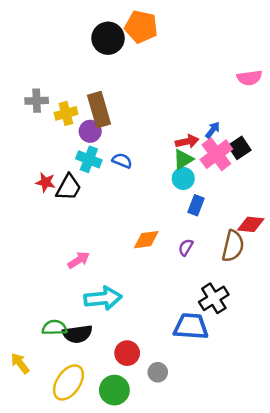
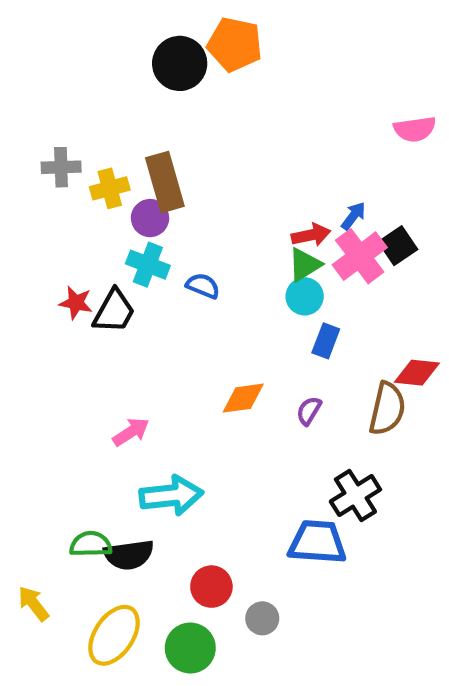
blue semicircle: (122, 161) -> (203, 286), moved

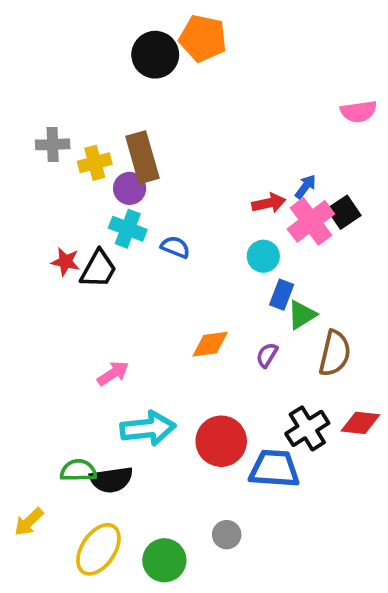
green triangle: (305, 265) -> (302, 315), moved
red diamond: (417, 373) -> (360, 423), moved
red circle: (211, 587) -> (221, 441), moved, size x1.4
yellow arrow: (34, 604) -> (29, 522), turned -96

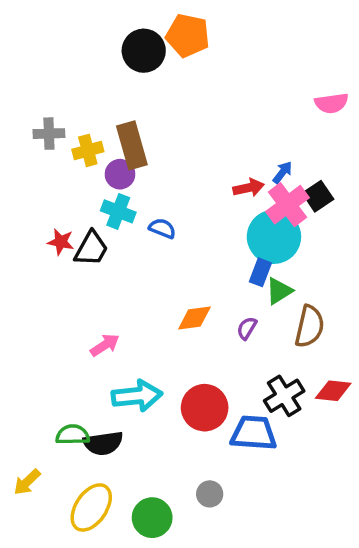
cyan circle: (263, 256) -> (274, 237), moved, size x1.8

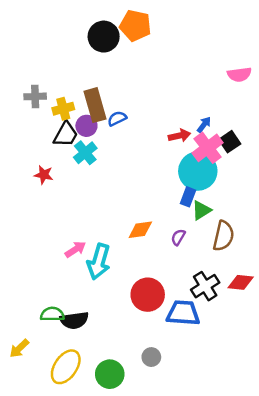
cyan cross: (118, 211) -> (85, 153), turned 30
blue semicircle: (162, 228) -> (117, 118), moved, turned -48
black trapezoid: (91, 249) -> (66, 134), moved
cyan arrow: (137, 396) -> (99, 262), moved, turned 112

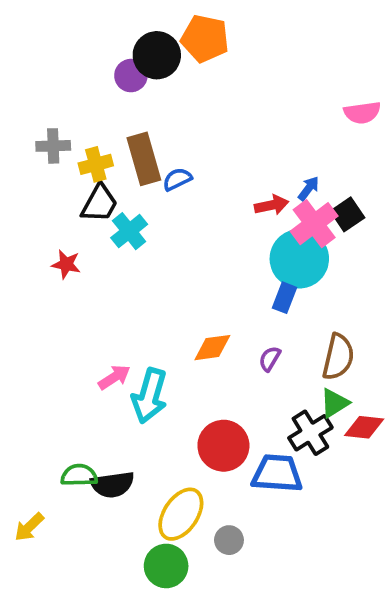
purple circle: (86, 126) -> (131, 76), moved
green triangle: (201, 210) -> (334, 403), moved
yellow ellipse: (66, 367) -> (181, 514), moved

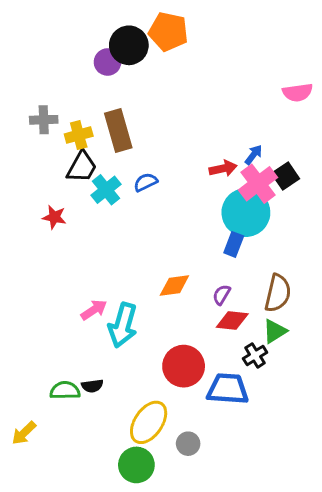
blue semicircle: (177, 179) -> (146, 182), moved
red diamond: (364, 427) -> (232, 321), moved
black cross: (310, 433) -> (255, 355), size x0.7
black semicircle: (112, 485) -> (92, 386), moved, size x0.6

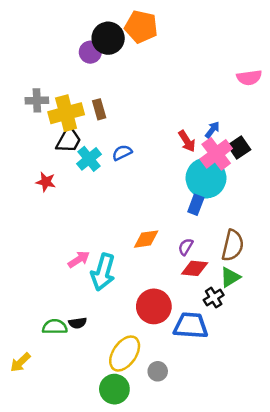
brown rectangle: (118, 130) -> (99, 109), size x0.6
yellow cross: (79, 135) -> (66, 113), size x1.5
red arrow: (223, 168) -> (187, 141), turned 70

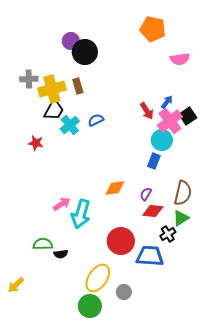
orange pentagon: (141, 27) -> (153, 29), moved
black circle: (108, 38) -> (85, 52), moved
pink semicircle: (249, 78) -> (180, 59), moved
cyan circle: (206, 178) -> (162, 140), size x0.7
green semicircle: (55, 327) -> (43, 244), moved

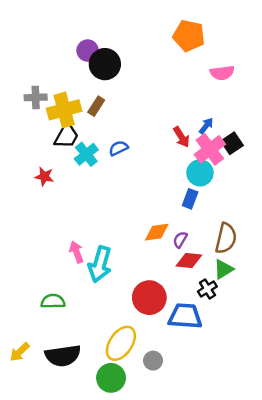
brown rectangle: (78, 86) -> (96, 106), turned 49
orange diamond: (115, 188) -> (157, 232), moved
pink arrow: (62, 204) -> (76, 252), turned -78
black semicircle: (61, 254) -> (63, 356), moved, size x2.0

